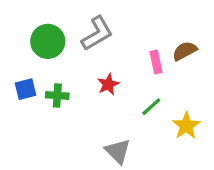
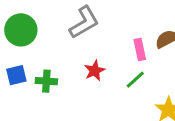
green circle: (48, 41) -> (21, 30), moved
green line: (151, 107) -> (135, 80), moved

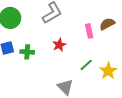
green line: (135, 80) -> (86, 65), moved

